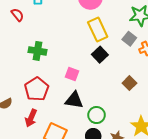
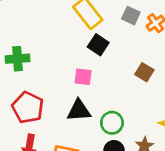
pink square: (72, 74) -> (83, 77), moved

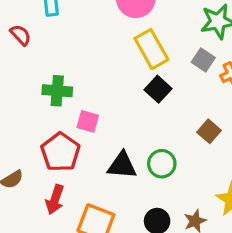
pink square: (83, 77) -> (88, 121), moved
green circle: (112, 123) -> (162, 164), moved

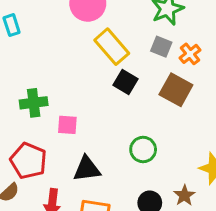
brown square: (209, 131) -> (176, 90), moved, size x1.5
red pentagon: (60, 152) -> (28, 161), moved
black triangle: (122, 165) -> (87, 169), moved

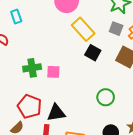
pink square: (67, 125) -> (53, 72), moved
black triangle: (87, 169) -> (56, 113), moved

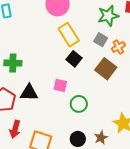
pink square: (53, 72) -> (60, 85), moved
black triangle: (56, 113) -> (29, 93), moved

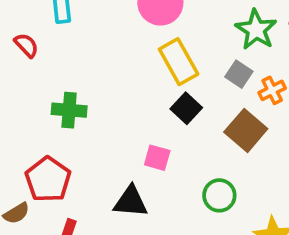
green star: (108, 16) -> (256, 30), turned -30
black triangle: (29, 93) -> (131, 202), moved
green circle: (79, 104) -> (219, 195), moved

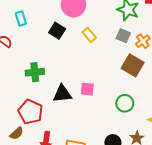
yellow rectangle: (179, 62) -> (89, 35), size x0.6
black square: (186, 108) -> (57, 31), moved
black triangle: (131, 202) -> (62, 94), moved

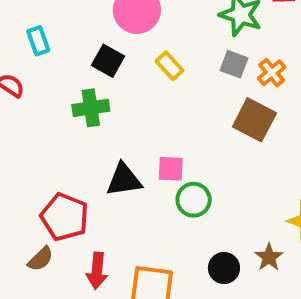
green cross: (35, 72) -> (91, 108), moved
green circle: (125, 103) -> (194, 200), moved

